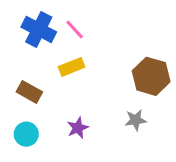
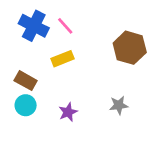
brown hexagon: (151, 76) -> (130, 48), moved
cyan circle: (26, 134) -> (26, 105), moved

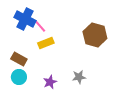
pink line: (65, 26) -> (40, 26), moved
gray star: (119, 105) -> (79, 77), moved

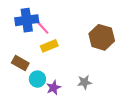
blue cross: (25, 19) -> (27, 20), turned -35
cyan circle: (19, 77) -> (37, 79), moved

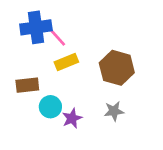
brown hexagon: (102, 37) -> (117, 68), moved
brown rectangle: (20, 63) -> (27, 85), turned -35

